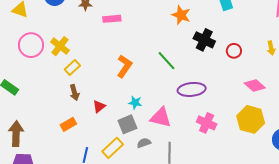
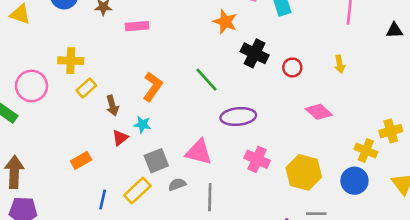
pink circle: (31, 45) -> (32, 86), moved
yellow cross: (60, 46) -> (71, 61), turned -36
brown arrow: (74, 93) -> (112, 106), moved
cyan star: (135, 103) -> (142, 124), moved
yellow hexagon: (251, 119) -> (304, 172), moved

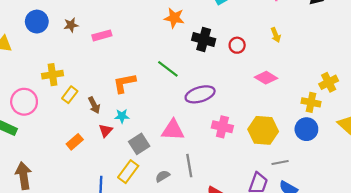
orange L-shape: (153, 87) -> (124, 83), turned -125
orange rectangle: (81, 160) -> (75, 142), moved
gray semicircle: (177, 184) -> (163, 176), moved

